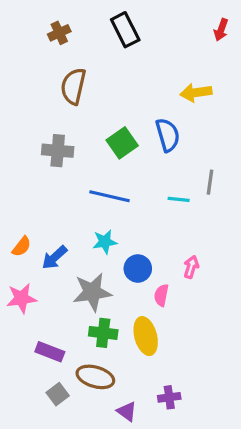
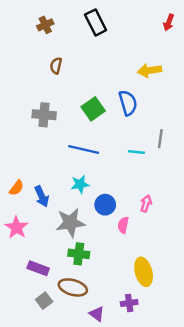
brown semicircle: (73, 86) -> (56, 66), size x0.6
blue arrow: (55, 258) -> (42, 196), turned -72
pink star: (22, 298) -> (16, 227), turned -30
yellow ellipse: (146, 336) -> (144, 272), moved

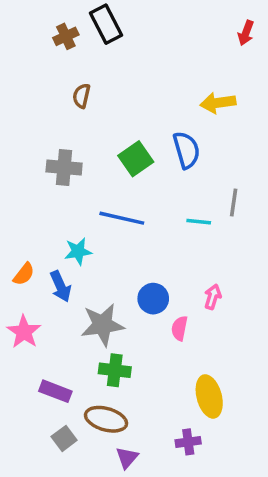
black rectangle: (96, 22) -> (106, 24), moved
cyan star: (80, 184) -> (78, 251), moved
purple triangle: (97, 314) -> (127, 458), moved, turned 35

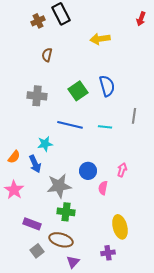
yellow arrow: (218, 103) -> (100, 39), moved
cyan line: (199, 222) -> (105, 127), moved

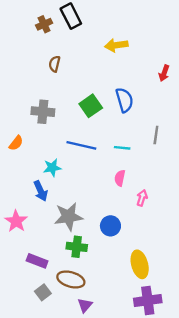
red arrow: (141, 19) -> (164, 73), moved
orange semicircle: (14, 157) -> (16, 143), moved
blue circle: (88, 171) -> (110, 226), moved
pink semicircle: (103, 188) -> (120, 178), moved
purple cross: (108, 253) -> (148, 300), moved, size x1.6

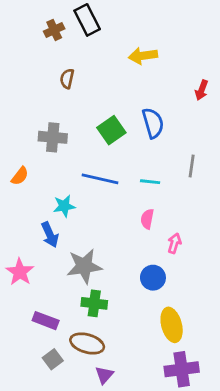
blue circle: (110, 226) -> (153, 278), moved

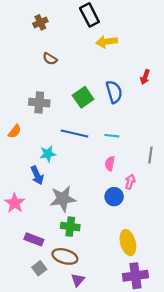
black rectangle: (87, 20) -> (89, 15), moved
brown semicircle: (67, 79) -> (50, 59), turned -72
red arrow: (202, 90) -> (145, 77), moved
gray line: (192, 166) -> (150, 155), moved
blue circle: (153, 278) -> (114, 197), moved

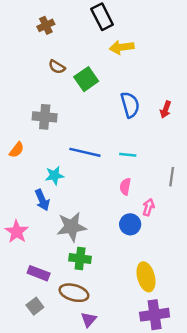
red arrow: (145, 77) -> (166, 110), moved
green square: (83, 97) -> (86, 79), moved
gray square: (39, 268) -> (35, 306), moved

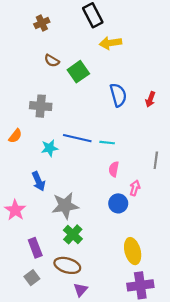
cyan line: (128, 155) -> (107, 143), moved
cyan star: (54, 175) -> (50, 148), moved
green cross: (80, 259) -> (73, 234), turned 36
purple rectangle: (39, 273) -> (35, 248), turned 48

